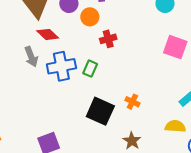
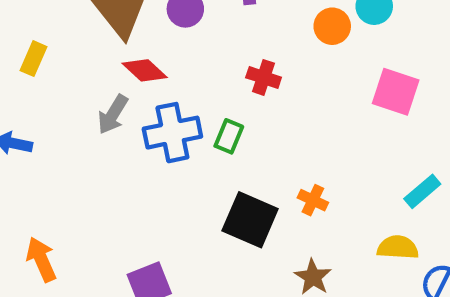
orange circle: (90, 17) -> (332, 26), moved
red cross: (108, 39) -> (264, 77), turned 35
gray arrow: (31, 57) -> (113, 114), turned 54

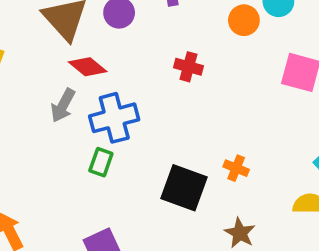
green rectangle: (229, 136) -> (101, 162), moved

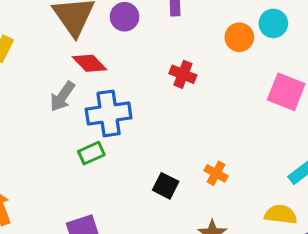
green rectangle: (101, 162) -> (91, 153), turned 40
black square: (184, 188) -> (166, 186), size x0.6

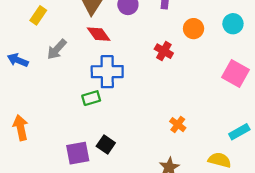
orange circle: (239, 37) -> (194, 29), moved
gray arrow: (62, 96) -> (57, 49), moved
black square: (166, 186) -> (106, 145), moved

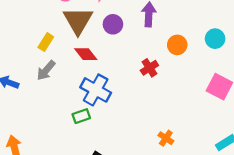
yellow rectangle: (38, 15) -> (46, 42), moved
red cross: (164, 51) -> (149, 68), turned 30
blue cross: (107, 72) -> (96, 90), turned 32

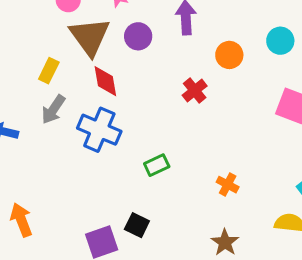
red diamond: (86, 54) -> (105, 81), turned 35
blue cross: (96, 90) -> (99, 130), moved
green rectangle: (81, 116) -> (157, 165), moved

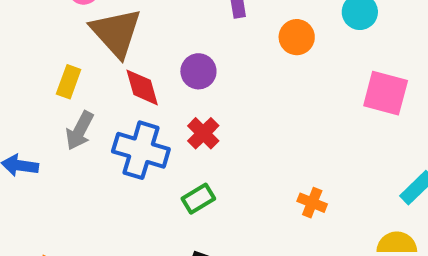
purple circle: (138, 36) -> (198, 71), moved
red cross: (195, 91) -> (203, 133), moved
green rectangle: (157, 165) -> (198, 199), moved

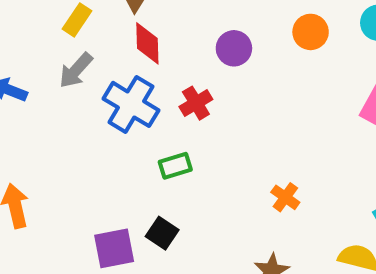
purple circle: (198, 71) -> (234, 48), moved

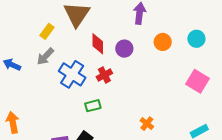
red diamond: (147, 43) -> (98, 44), moved

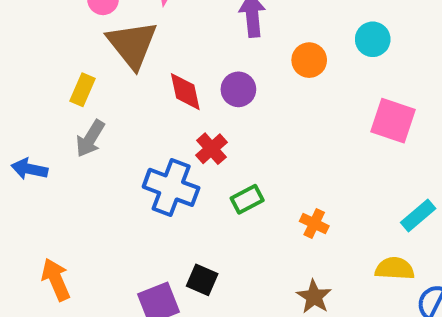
blue cross: (72, 74) -> (171, 187), moved
green rectangle: (93, 106) -> (247, 199), moved

